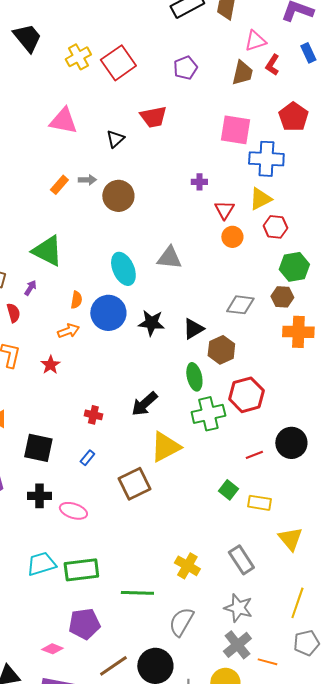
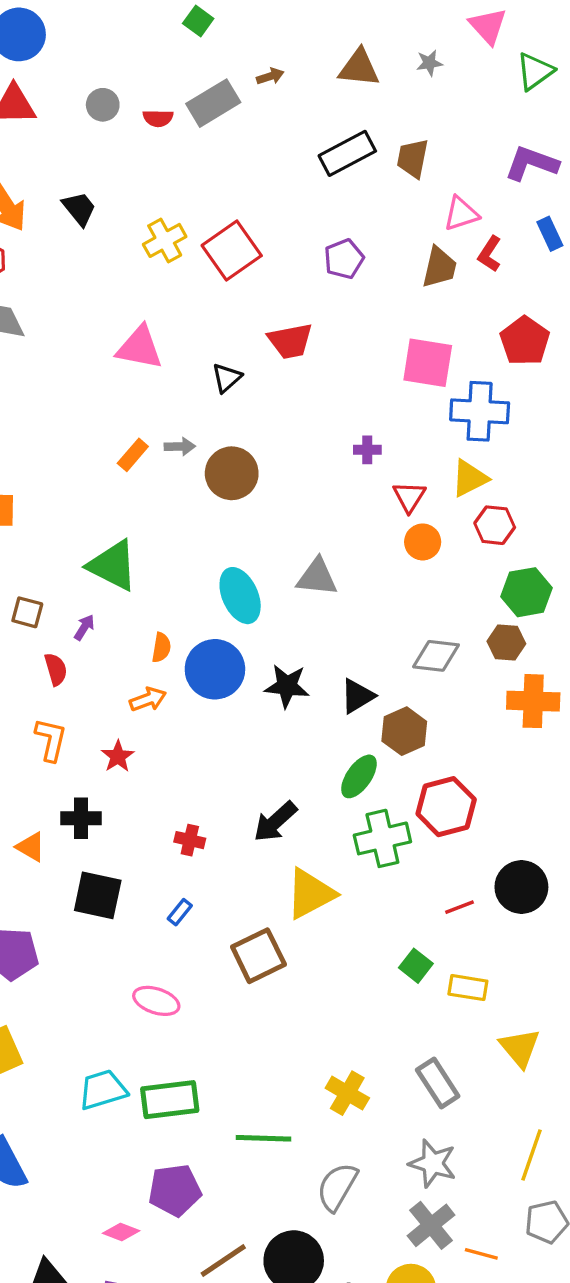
black trapezoid: (27, 38) -> (79, 209), size x0.7
green ellipse: (194, 377) -> (359, 776), turned 48
black cross: (39, 496) -> (81, 818), moved

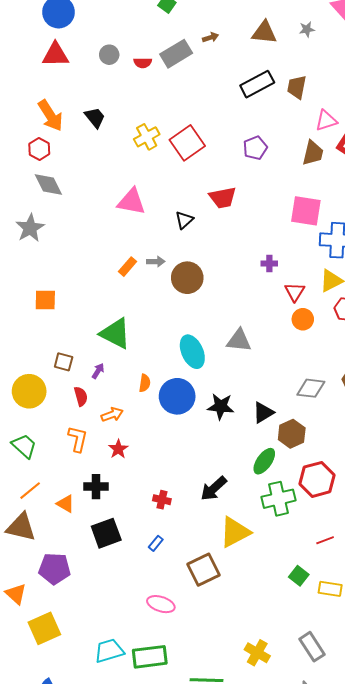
orange arrow: (148, 699) -> (112, 415), moved
black square: (98, 895) -> (106, 533), turned -32
pink ellipse: (156, 1001) -> (161, 604), moved

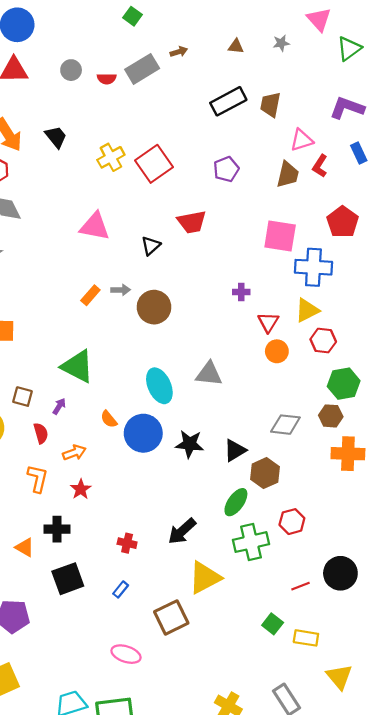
brown triangle: (264, 32) -> (236, 46), size x0.6
orange semicircle: (145, 383) -> (109, 419), turned 132
red hexagon: (317, 479) -> (292, 522), size x0.7

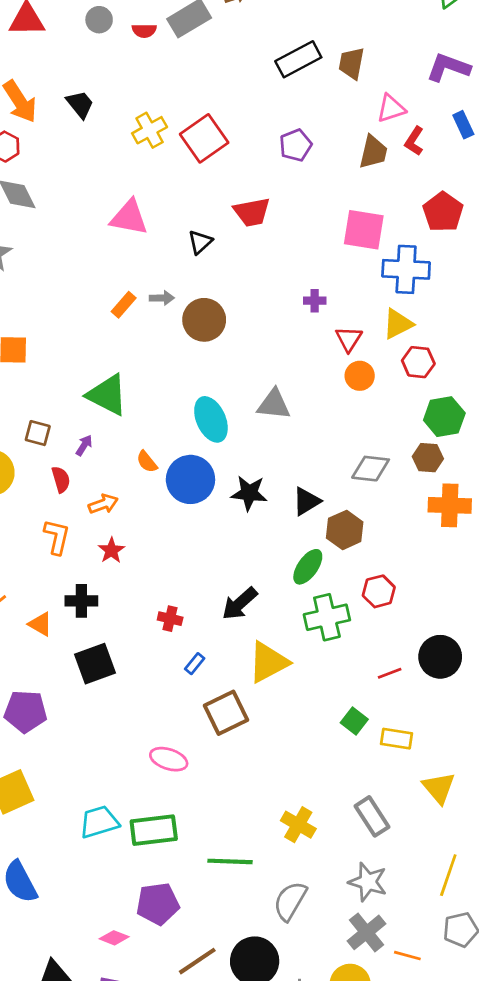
blue rectangle: (121, 589) -> (195, 664), moved

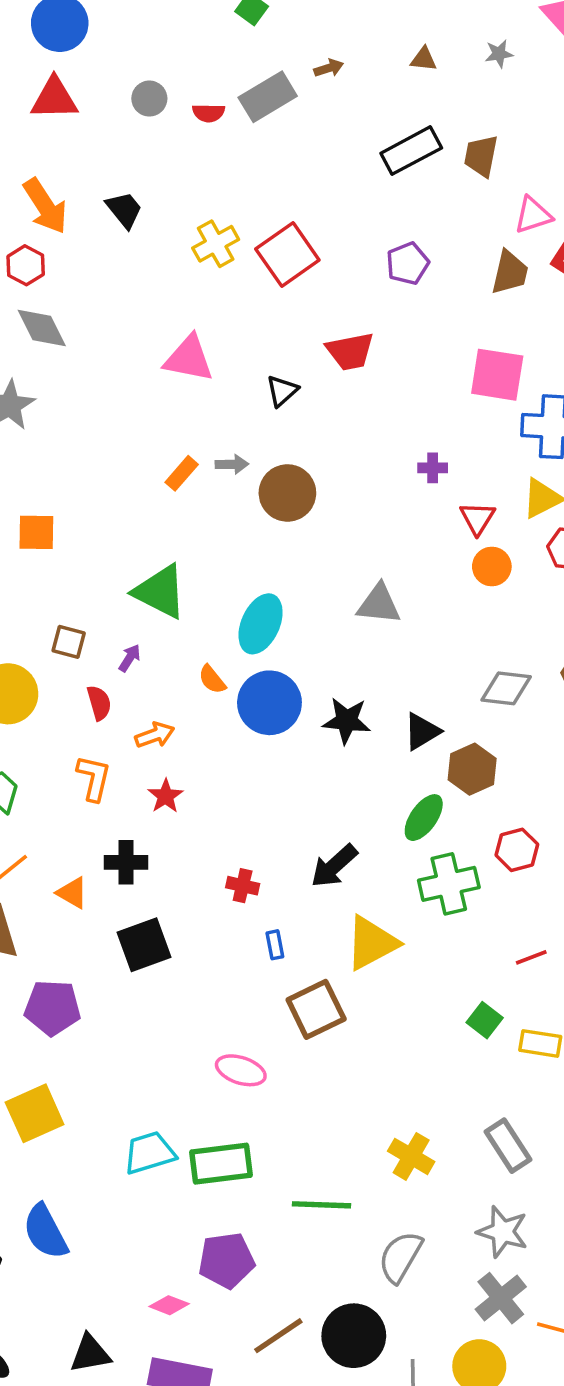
cyan ellipse: (211, 419) -> (261, 624), moved, turned 48
blue rectangle: (195, 664) -> (275, 945), turned -50

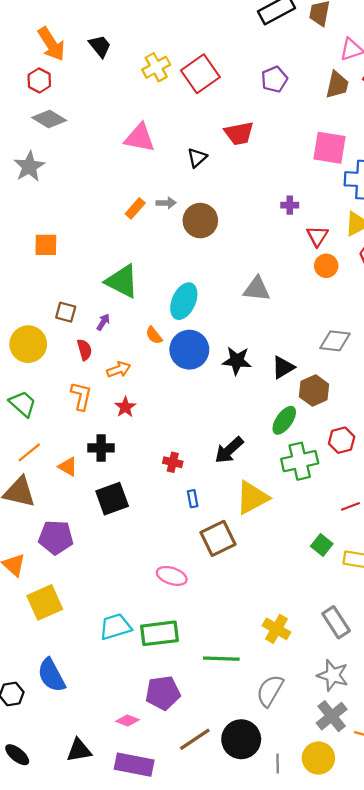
gray diamond: (42, 328) -> (49, 119), turned -32

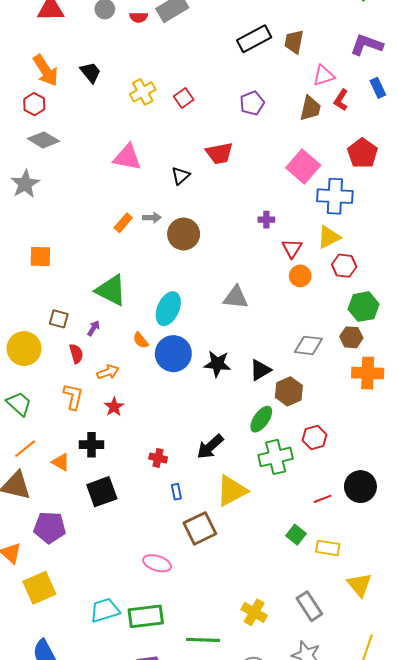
red square: (200, 74) -> (184, 98), size x0.6
pink square: (329, 148) -> (303, 167), turned 32

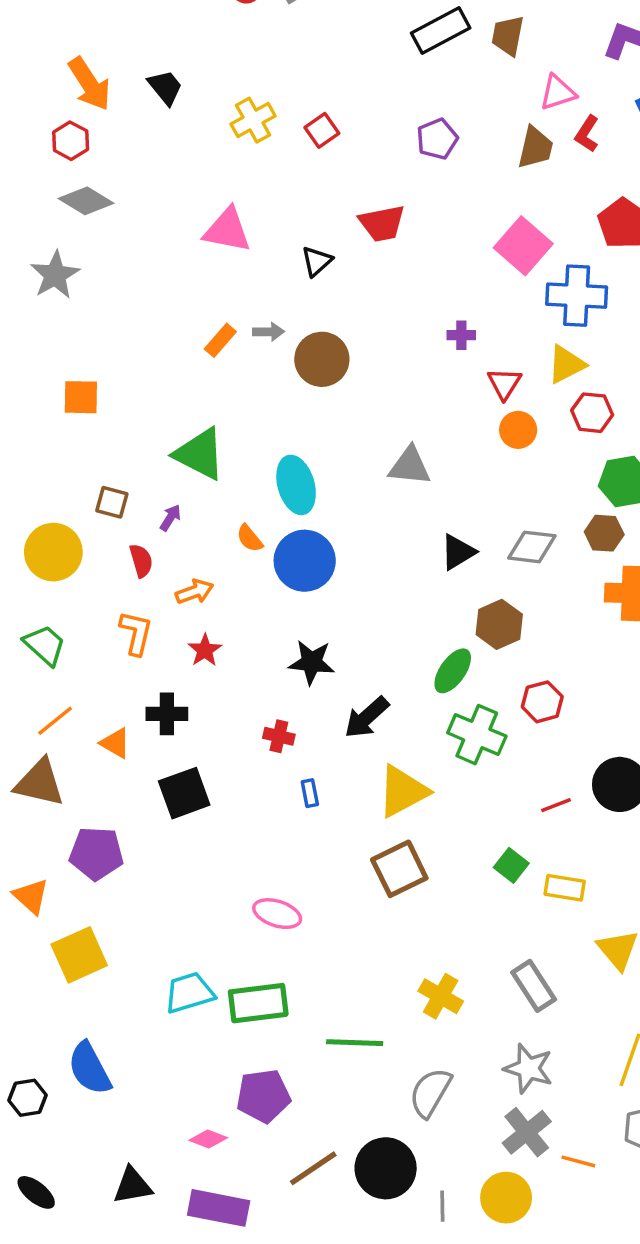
cyan ellipse: (168, 309) -> (296, 485), turned -40
black star: (217, 364) -> (312, 662), moved
black triangle: (260, 370) -> (458, 552), moved
green cross: (276, 457) -> (477, 735), turned 36
brown square: (200, 528) -> (399, 869), moved

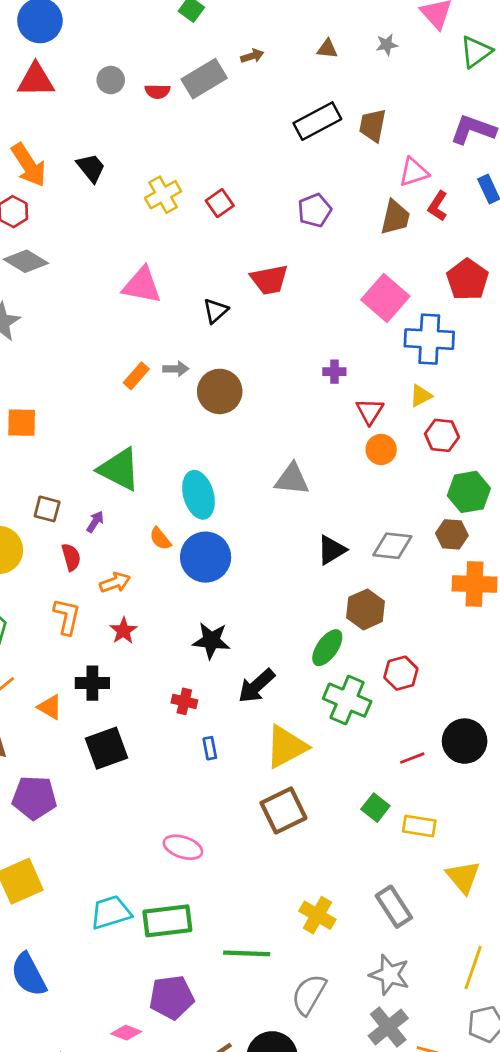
yellow triangle: (566, 364) -> (421, 396), size x0.7

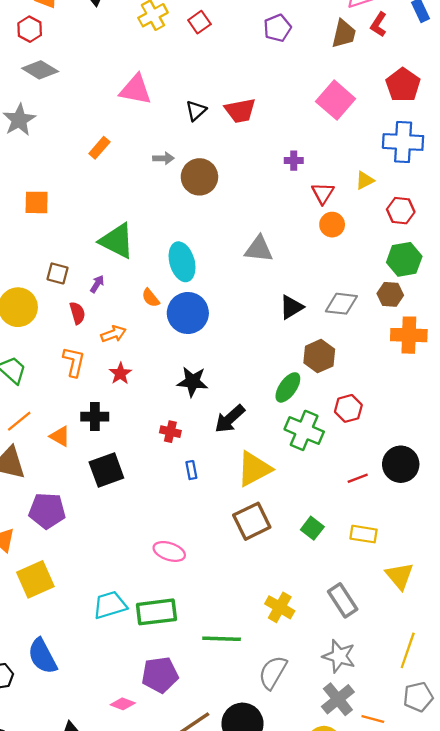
red trapezoid: (269, 280) -> (240, 111), moved
blue cross: (429, 339) -> (403, 142), moved
orange rectangle: (136, 376) -> (99, 148), moved
red hexagon: (442, 435) -> (401, 211), moved
green square: (375, 808) -> (312, 528), moved

